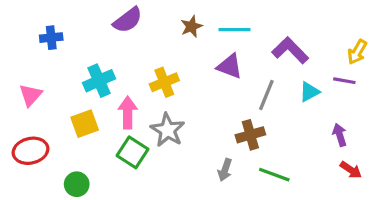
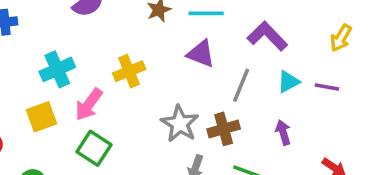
purple line: (344, 81) -> (327, 87), moved
pink arrow: (128, 113) -> (89, 104), turned -144
gray star: (168, 130) -> (180, 124), moved
purple arrow: (340, 135) -> (283, 132), moved

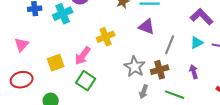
purple L-shape: (267, 36) -> (202, 17), moved
cyan cross: (57, 69) -> (63, 14), moved

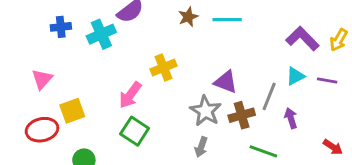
purple triangle: (147, 27) -> (226, 82), moved
gray line: (170, 45) -> (269, 96), moved
yellow square: (56, 63) -> (72, 111), moved
gray arrow: (144, 92) -> (201, 147), moved

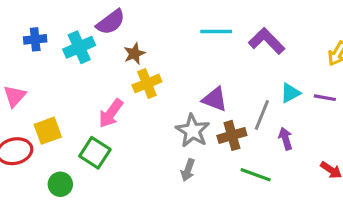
brown star: (188, 17) -> (134, 54), moved
purple L-shape: (302, 39) -> (267, 41), moved
green square: (135, 131) -> (95, 153), moved

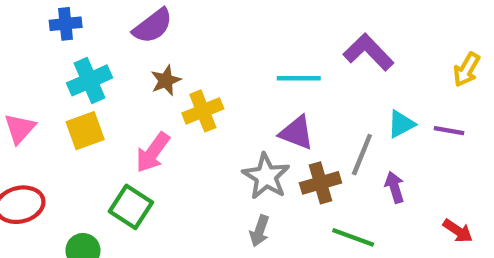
cyan line: (216, 32) -> (299, 78), moved
blue cross: (35, 39) -> (66, 24), moved
cyan cross: (79, 47) -> (90, 80), moved
brown star: (134, 54) -> (166, 80), moved
yellow square: (48, 131) -> (85, 131), moved

